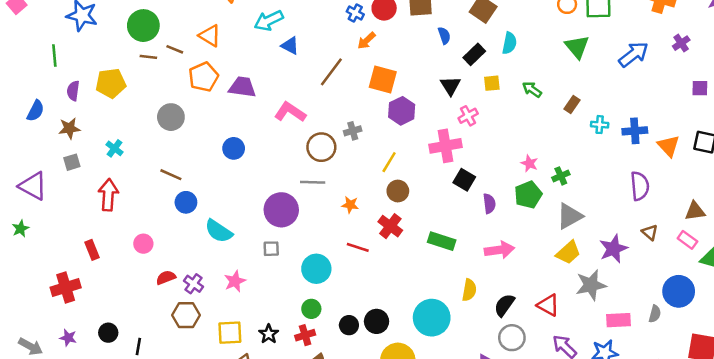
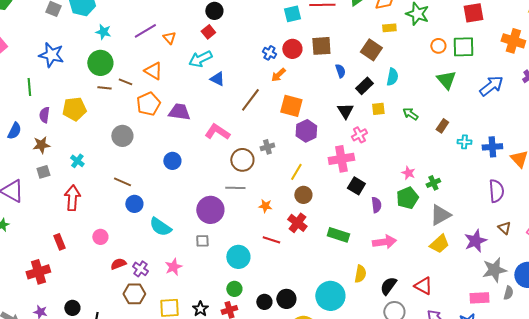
gray star: (591, 285) -> (494, 270), moved

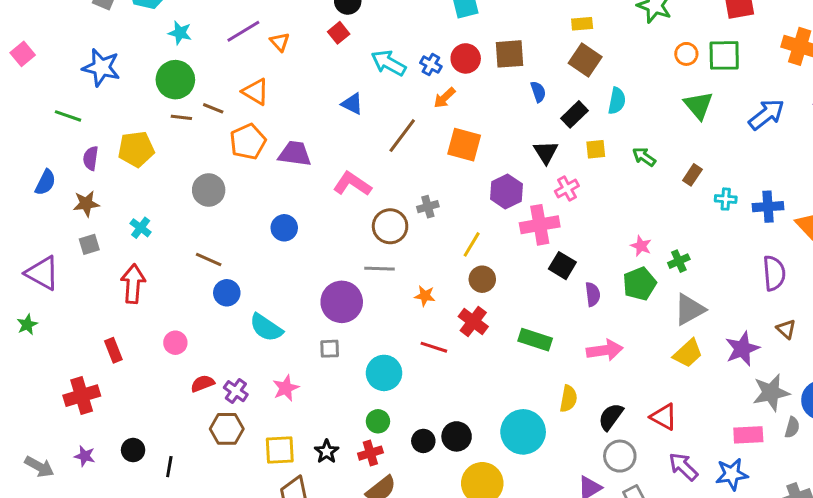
yellow rectangle: (389, 28) -> (582, 24), moved
cyan arrow: (200, 59) -> (389, 63), moved, turned 55
green line: (29, 87) -> (68, 116), turned -66
purple hexagon: (306, 131) -> (506, 192), moved

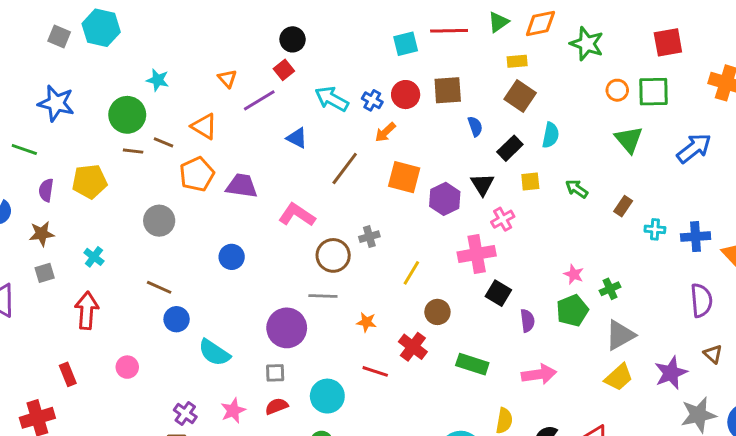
purple line: (243, 31) -> (259, 100), moved
cyan star: (180, 33) -> (158, 80), moved
purple hexagon: (506, 192) -> (445, 199), moved
brown circle: (482, 279) -> (437, 312), moved
red semicircle: (203, 384) -> (277, 406), moved

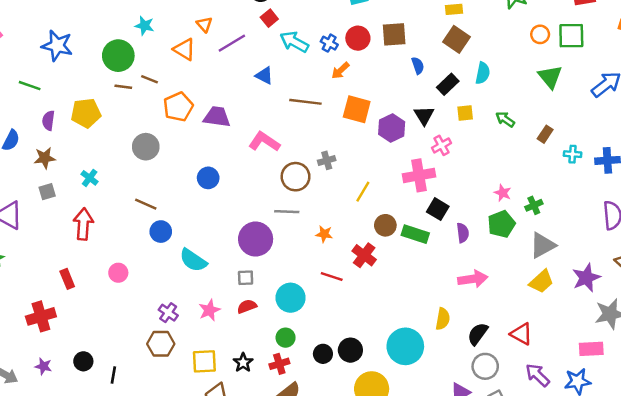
red square: (284, 70) -> (269, 18), moved
orange triangle: (204, 126) -> (184, 49), moved
brown line: (345, 168) -> (305, 102), turned 60
green rectangle: (472, 364) -> (415, 234), moved

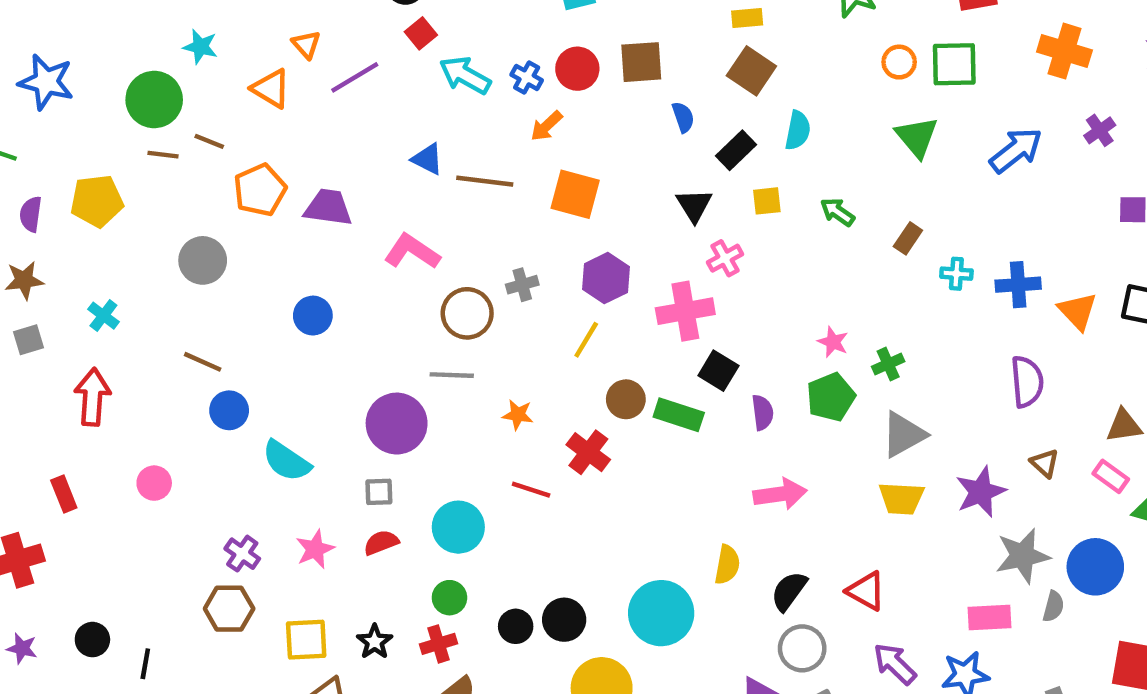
blue triangle: (264, 76) -> (427, 159), moved
purple hexagon: (392, 128) -> (606, 278), moved
yellow trapezoid: (541, 281) -> (901, 498), turned 45

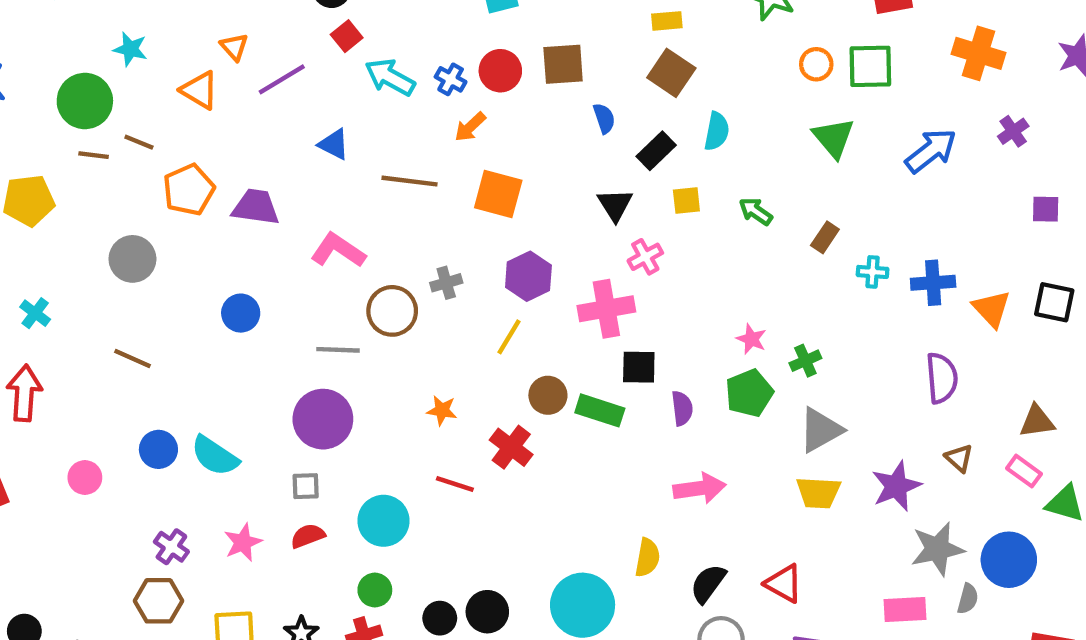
blue triangle: (427, 159) -> (334, 144), moved
black square: (718, 371) -> (639, 367), turned -30
gray line: (452, 375) -> (338, 350), moved
blue circle: (229, 410) -> (158, 449), moved

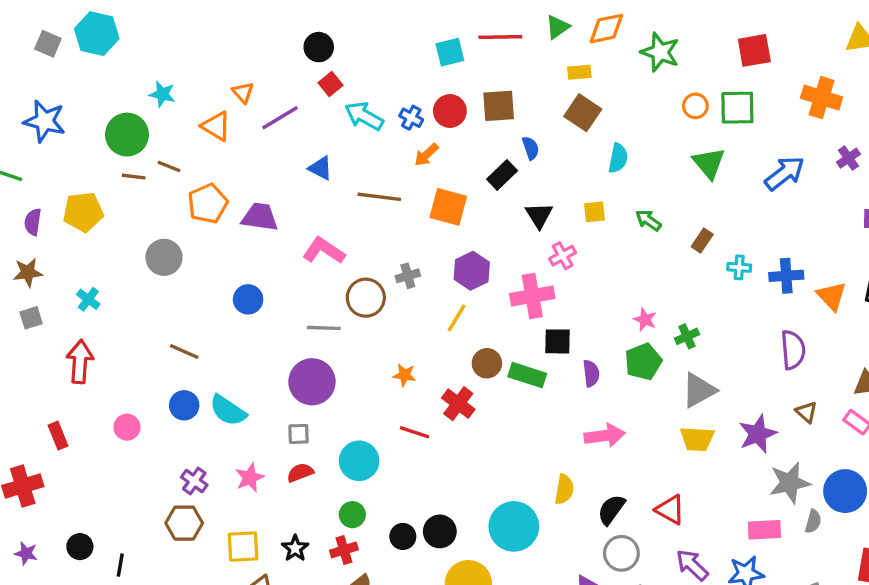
black rectangle: (656, 151) -> (502, 175), moved
brown line: (132, 358) -> (184, 351), moved

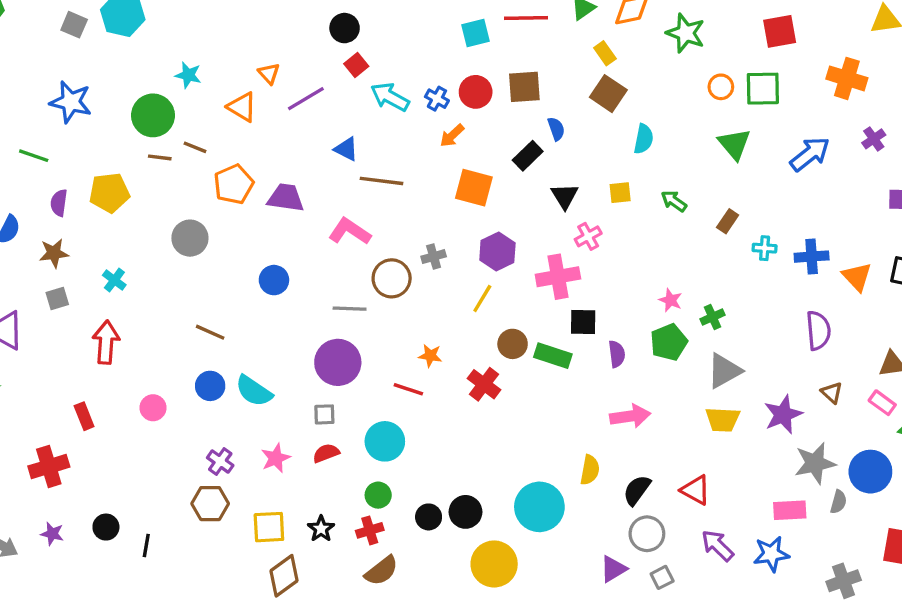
yellow rectangle: (579, 72) -> (605, 53), turned 60
brown line: (379, 197) -> (381, 181), moved
red line: (415, 432) -> (408, 389), moved

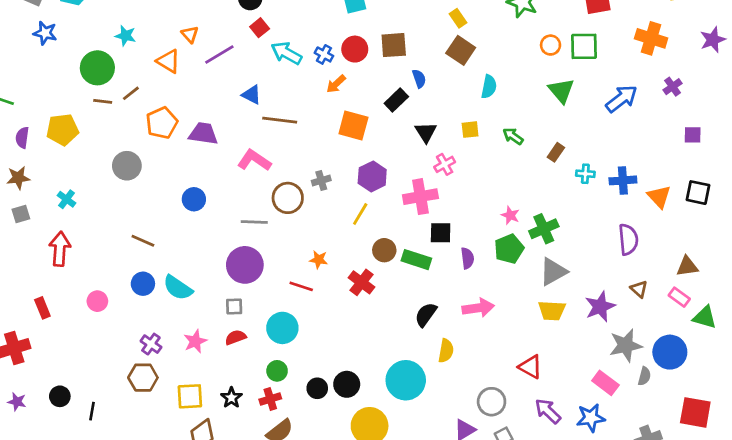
blue star: (71, 102) -> (45, 33), moved, size x0.7
brown line: (195, 147) -> (131, 93), turned -60
green cross: (712, 317) -> (544, 229), size x1.5
black semicircle: (637, 490) -> (426, 315), moved
pink rectangle: (790, 510) -> (605, 383), turned 40

